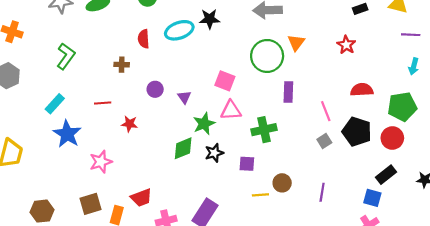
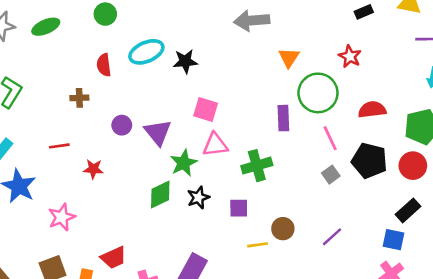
black star: (209, 19) -> (185, 61), moved
green circle: (267, 56) -> (318, 93), moved
purple triangle: (184, 97) -> (158, 132), size x1.6
purple line: (322, 192) -> (332, 237), turned 42

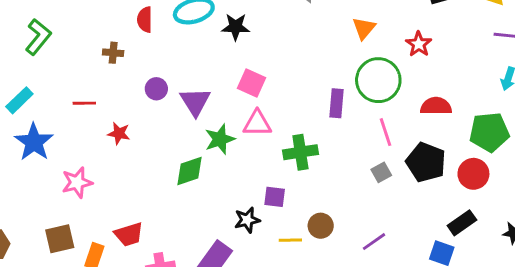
orange triangle: (289, 58) -> (364, 28), moved
black star: (198, 198) -> (247, 220), moved

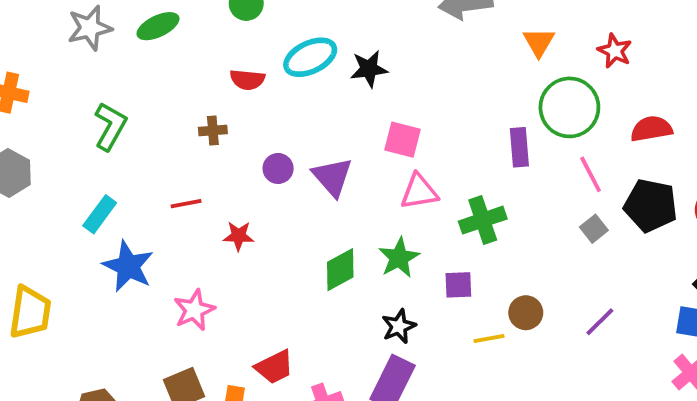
red semicircle: (145, 20) -> (247, 80), turned -75
green star: (220, 139) -> (399, 258), moved
black star: (247, 220) -> (399, 326), moved

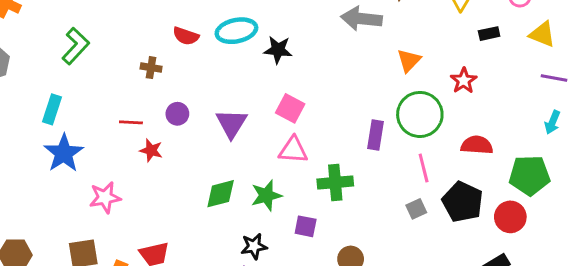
purple circle: (278, 168) -> (177, 114), moved
red line: (186, 204) -> (131, 122), moved
cyan rectangle: (100, 214) -> (52, 109), turned -32

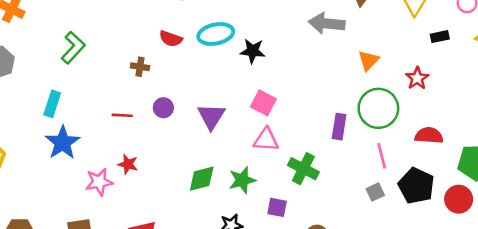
red star: (151, 150) -> (128, 164), moved
green cross: (335, 182) -> (303, 169), turned 32

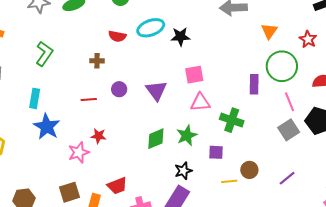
pink square: (263, 103) -> (194, 75), turned -30
gray square: (375, 192) -> (289, 130), size x1.5

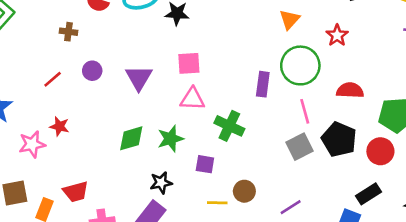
red line: (89, 99) -> (53, 79), turned -42

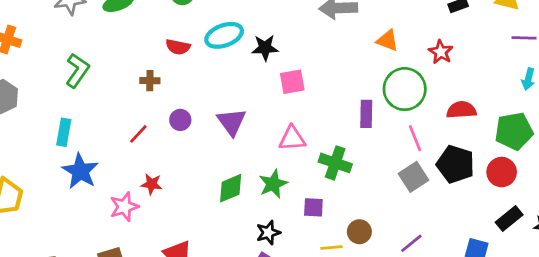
orange triangle: (290, 19) -> (387, 41), turned -45
pink square: (189, 63) -> (292, 82), moved
black rectangle: (368, 194) -> (509, 218), moved

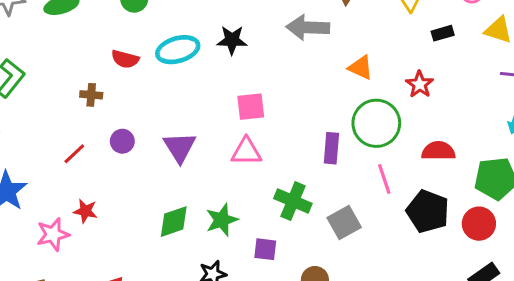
black star: (265, 48) -> (232, 40), moved
pink triangle: (292, 138) -> (246, 152), moved
gray square: (414, 177) -> (344, 223), moved

